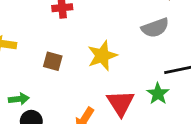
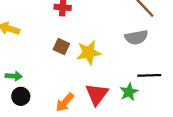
brown square: (53, 61) -> (61, 47), moved

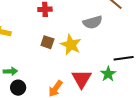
gray semicircle: (136, 37) -> (93, 22), moved
yellow star: (89, 53) -> (71, 45), turned -30

